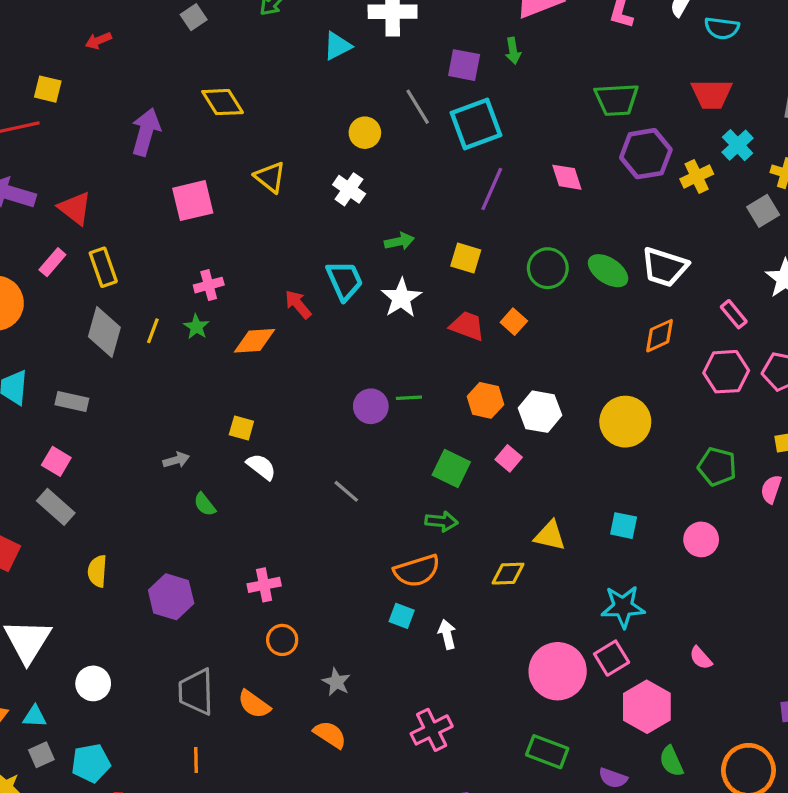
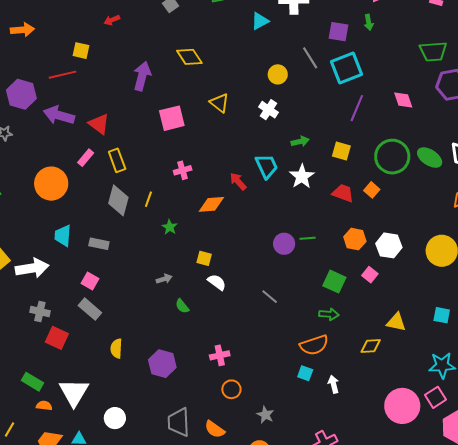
green circle: (548, 268) -> (392, 157), size x1.4
green star: (196, 327) -> (170, 227), moved

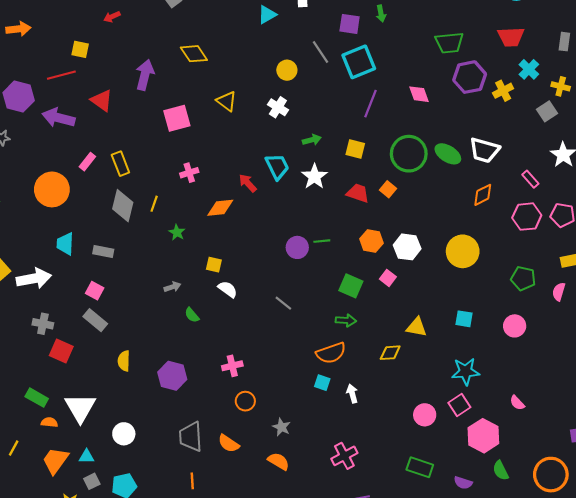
red triangle: (99, 124) -> (102, 101), moved
pink circle: (402, 406) -> (425, 415), size x0.6

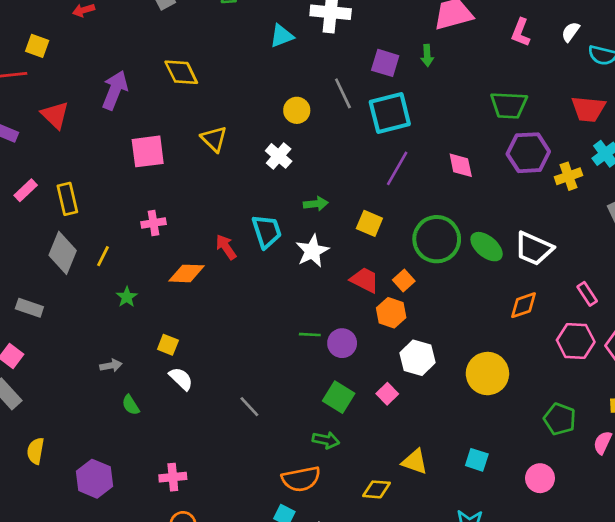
orange hexagon: (371, 241) -> (391, 313), moved
purple circle: (297, 247) -> (342, 343), moved

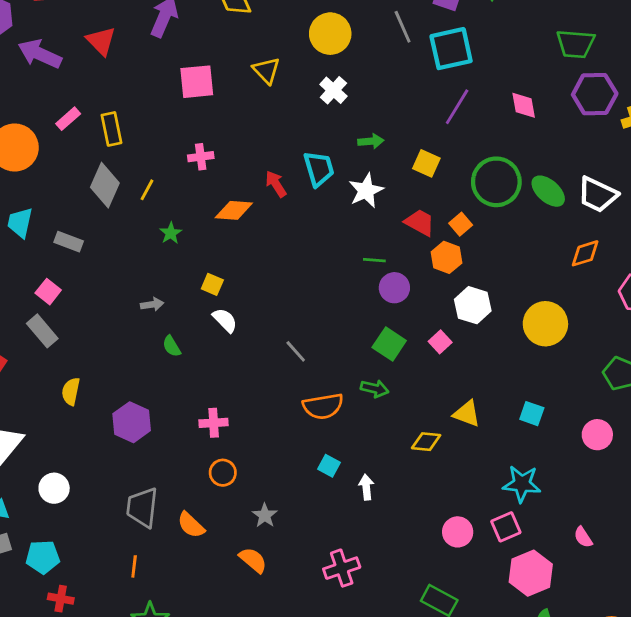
yellow circle: (297, 110) -> (330, 34), moved, size x1.5
green line: (310, 335) -> (374, 260), moved
orange semicircle: (301, 479) -> (323, 406), moved

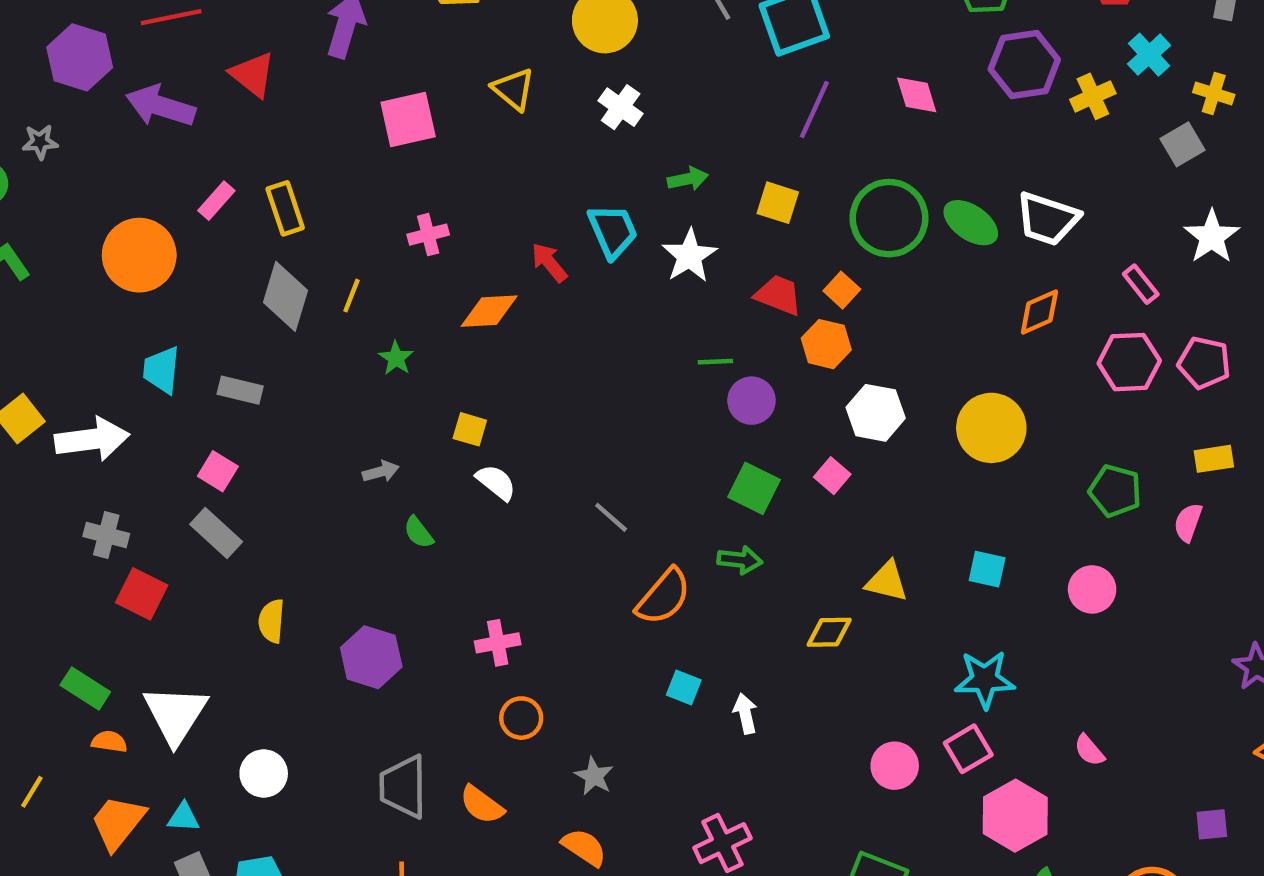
orange semicircle: (323, 406) -> (663, 597), turned -33

